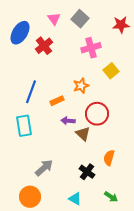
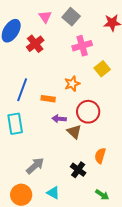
orange rectangle: (57, 101) -> (48, 99), turned 32
cyan triangle: (75, 199) -> (53, 193), moved

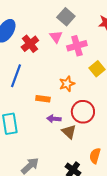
pink triangle: (45, 17) -> (56, 37), moved
blue line: (22, 90) -> (16, 76), moved

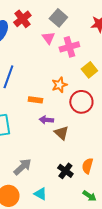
red cross: (30, 44) -> (22, 19), moved
red circle: (83, 112) -> (81, 102), moved
orange semicircle: (95, 156) -> (87, 166), moved

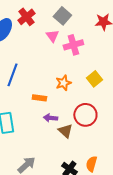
yellow square: (89, 70) -> (94, 79), moved
red circle: (81, 102) -> (85, 115), moved

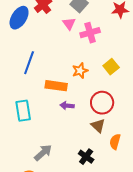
orange rectangle: (39, 98) -> (56, 86), size x1.5
brown triangle: (65, 131) -> (98, 126), moved
orange semicircle: (91, 164) -> (115, 142), moved

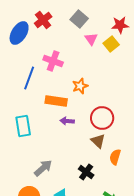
pink triangle: (69, 24) -> (91, 39), moved
pink cross: (90, 33) -> (53, 61), moved, turned 36
yellow square: (111, 67) -> (111, 44), moved

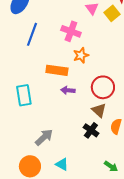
pink cross: (53, 61) -> (71, 31), moved
blue line: (29, 78) -> (32, 34), moved
black cross: (86, 172) -> (91, 130), moved

